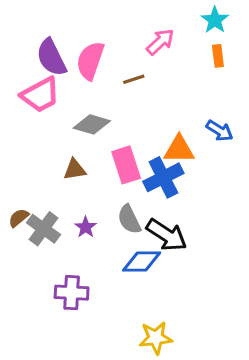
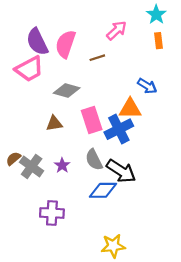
blue arrow: (220, 131) -> (147, 86), moved

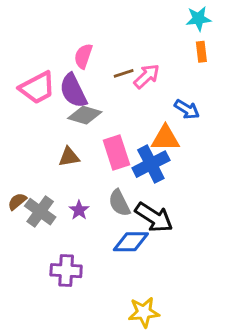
cyan star: (156, 15) -> (198, 19), turned 30
pink arrow: (117, 30) -> (147, 76), moved
purple semicircle: (37, 42) -> (73, 91), moved
pink semicircle: (66, 44) -> (83, 56), size x0.7

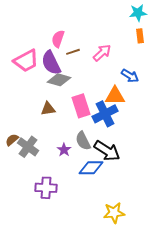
brown line: (124, 73) -> (73, 52), moved
purple star: (79, 210) -> (64, 150), moved
yellow star: (144, 312) -> (114, 213), moved

